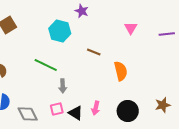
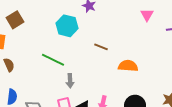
pink triangle: (131, 28) -> (147, 15), moved
orange semicircle: (121, 71) -> (128, 66), turned -72

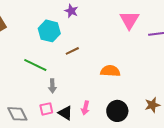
pink triangle: (147, 15) -> (129, 20), size x1.5
brown line: (101, 47) -> (72, 51), moved, turned -48

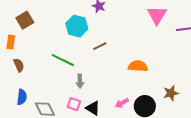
brown star: (152, 105) -> (171, 93), moved
pink arrow: (85, 108) -> (122, 103), moved, turned 48
pink square: (46, 109) -> (74, 104), turned 32

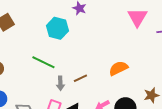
brown line: (100, 46) -> (80, 78), moved
orange semicircle: (138, 66) -> (118, 68), turned -30

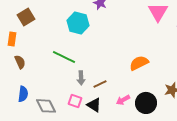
brown line: (80, 78) -> (100, 84), moved

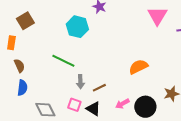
blue semicircle: (23, 94) -> (22, 88), moved

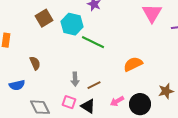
brown square: (25, 21) -> (44, 18), moved
green line: (63, 61) -> (93, 42), moved
brown semicircle: (19, 66) -> (35, 63), moved
blue semicircle: (22, 88) -> (17, 85), turned 70

